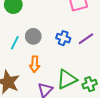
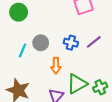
orange arrow: (35, 64) -> (56, 66), moved

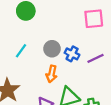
gray circle: (41, 43) -> (52, 49), moved

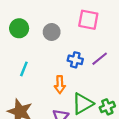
pink square: (94, 19) -> (88, 20), turned 30
gray circle: (52, 49) -> (52, 32), moved

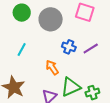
gray circle: (52, 32) -> (51, 19), size x1.5
orange arrow: (60, 85) -> (52, 67), turned 140

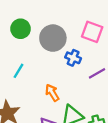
blue cross: (69, 47) -> (73, 58), moved

